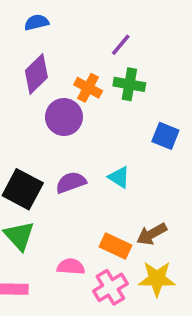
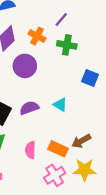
orange cross: (88, 88) -> (37, 36), moved
pink semicircle: (71, 267) -> (30, 150), moved, turned -91

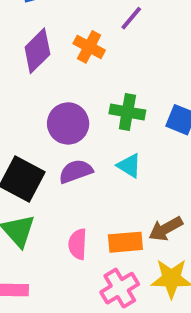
green cross: (67, 45) -> (127, 112), moved
purple circle: (25, 66) -> (68, 123), moved
orange rectangle: (58, 149) -> (125, 242), turned -30

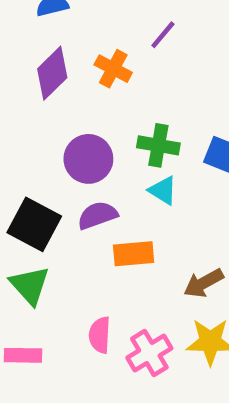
cyan triangle: (129, 166) -> (163, 191), moved
orange rectangle: (125, 242) -> (134, 254), moved
pink semicircle: (78, 244) -> (100, 335), moved

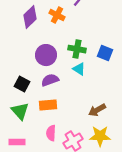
black square: (34, 224) -> (22, 84), size x0.7
orange rectangle: (134, 254) -> (48, 105), moved

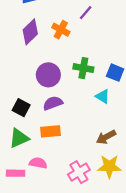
cyan triangle: (79, 69) -> (103, 96), moved
green triangle: (20, 111) -> (19, 138), turned 48
pink semicircle: (51, 133) -> (38, 163), moved, turned 98

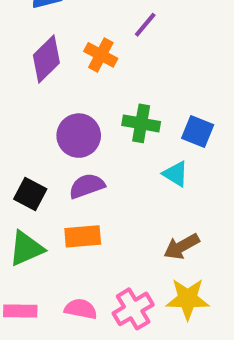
pink semicircle: (38, 163) -> (81, 309), moved

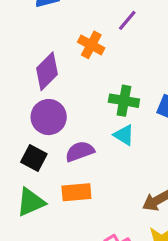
purple diamond: (46, 59) -> (47, 71), moved
purple circle: (79, 136) -> (49, 117), moved
cyan triangle: (175, 174) -> (124, 135), moved

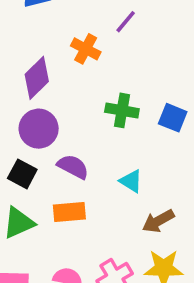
cyan triangle: (124, 135) -> (131, 181), moved
purple semicircle: (80, 151) -> (73, 167), turned 48

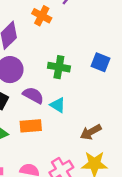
green cross: (122, 110) -> (59, 67), moved
cyan triangle: (131, 181) -> (58, 105), moved

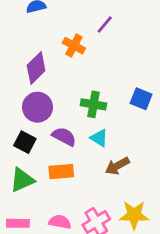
cyan triangle: (58, 105) -> (99, 138), moved
brown arrow: (91, 132) -> (117, 166), moved

